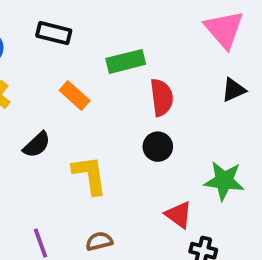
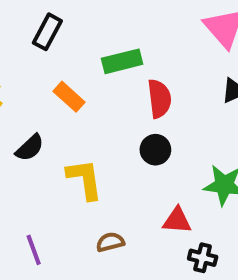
black rectangle: (54, 33) -> (47, 32), turned -76
red triangle: (179, 215) -> (177, 220), turned -32
brown semicircle: (99, 241) -> (110, 242), moved

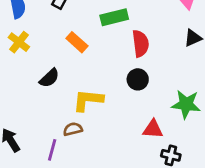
yellow L-shape: (85, 179) -> (88, 100), turned -76
brown semicircle: (110, 242) -> (73, 129), moved
purple line: (34, 250) -> (52, 150), turned 35

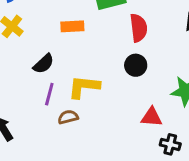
orange rectangle: (77, 42) -> (72, 26), turned -45
purple line: (52, 150) -> (49, 94), moved

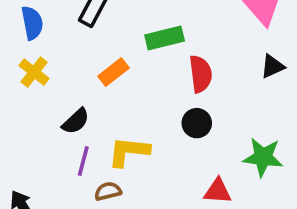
orange rectangle: (72, 26) -> (114, 72), turned -35

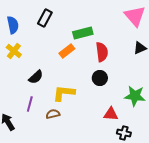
orange rectangle: (114, 72) -> (67, 51), moved
purple line: (83, 161) -> (30, 104), moved

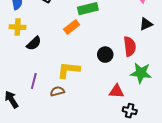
yellow cross: (14, 51) -> (18, 27), turned -35
red semicircle: (102, 52) -> (130, 46), moved
black semicircle: (36, 77) -> (34, 43), moved

